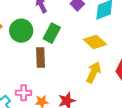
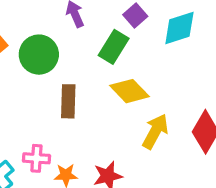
green rectangle: (52, 33) -> (114, 47), moved
yellow diamond: (95, 42) -> (130, 91), moved

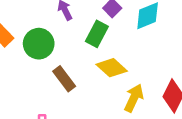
brown rectangle: (68, 101) -> (64, 79), turned -35

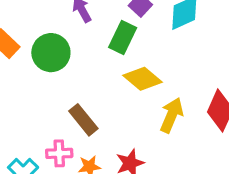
brown rectangle: (64, 79) -> (83, 120), moved

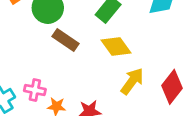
brown rectangle: (83, 120) -> (65, 40), moved, turned -30

